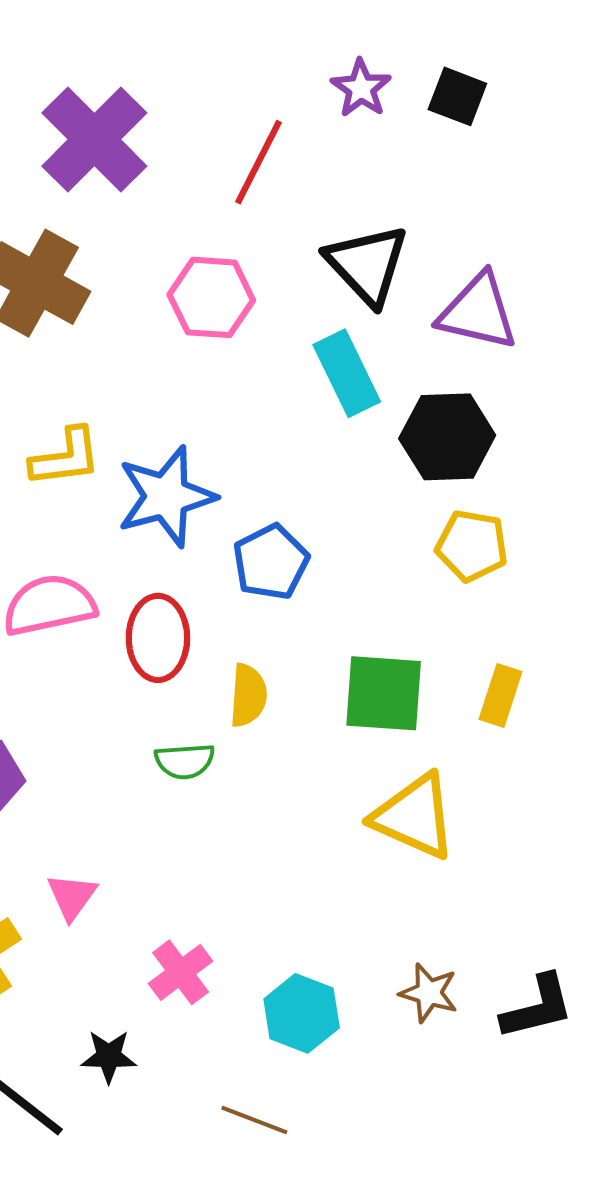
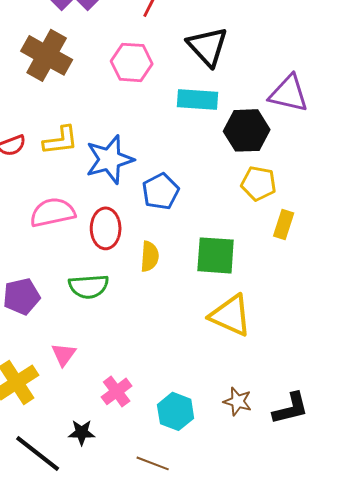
purple triangle: (478, 312) -> (289, 93), moved
cyan rectangle: (347, 373) -> (198, 99), turned -60
yellow rectangle: (501, 695) -> (284, 224), moved
green semicircle: (185, 761) -> (89, 286), moved, size x1.4

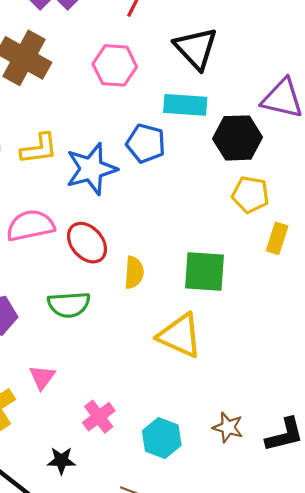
blue pentagon: (161, 191) -> (146, 143), moved, turned -30
red ellipse: (106, 228) -> (87, 243), turned -42
yellow triangle: (231, 315) -> (180, 336), moved

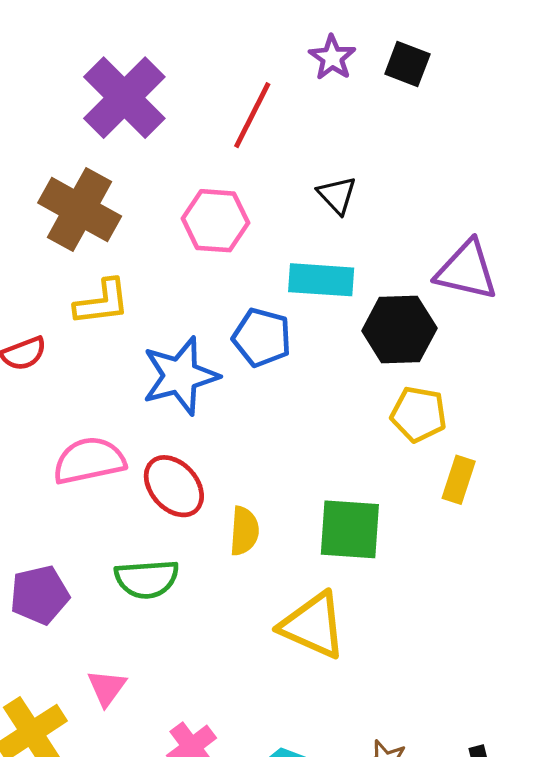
black triangle: (196, 48) -> (337, 195), size x0.6
yellow L-shape: (39, 149) -> (102, 302), moved

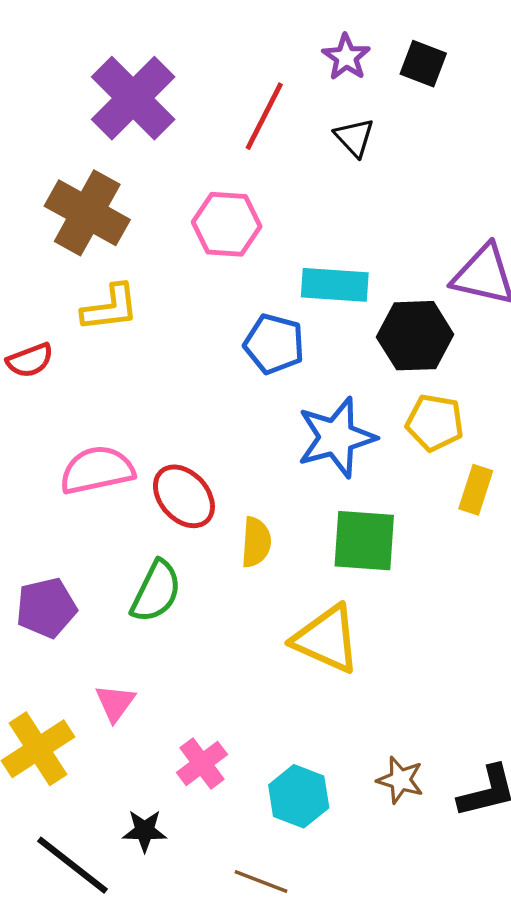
black triangle: (337, 195) -> (354, 137), moved
blue star: (180, 376) -> (336, 437), moved
green semicircle: (147, 579) -> (156, 591), turned -60

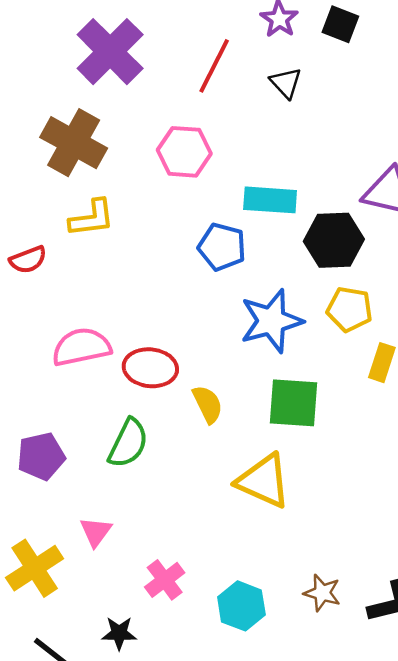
red ellipse: (184, 496) -> (150, 368), turned -42
yellow semicircle: (256, 542) -> (208, 404), turned -30

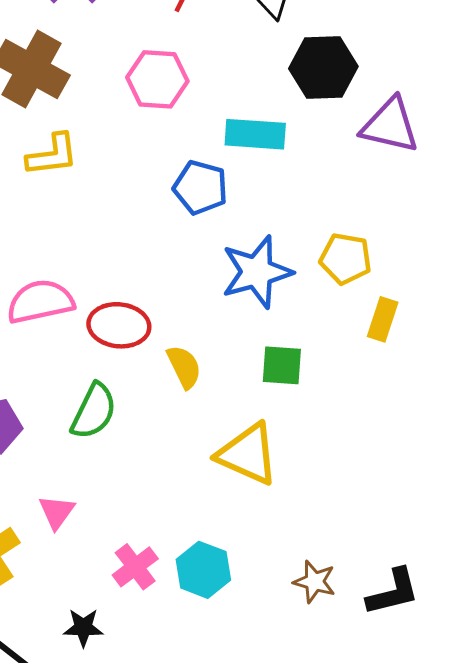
black hexagon: (334, 240) -> (323, 68), moved
green square: (294, 403) -> (282, 365), size x0.7
cyan hexagon: (241, 606) -> (203, 570), moved

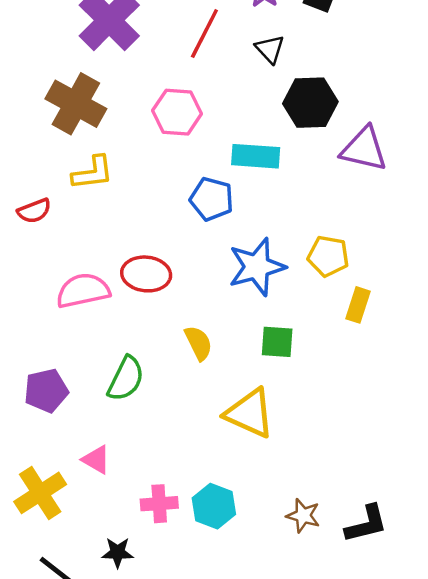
red ellipse: (119, 325) -> (146, 274), moved
pink triangle: (57, 512) -> (96, 460), turned -36
pink cross: (135, 567) -> (159, 504), turned 33

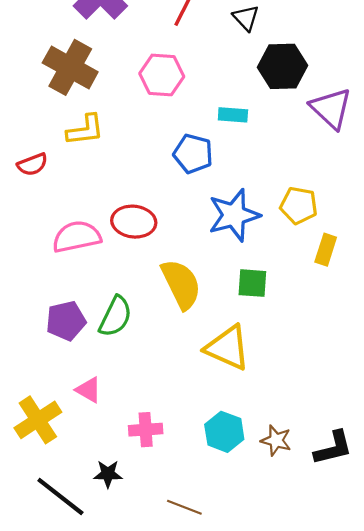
purple triangle: (364, 149) -> (331, 108), turned 30
cyan rectangle: (256, 156) -> (233, 115), size x0.7
yellow semicircle: (198, 343) -> (181, 284), size x1.6
purple pentagon: (46, 391) -> (66, 321), moved
cyan hexagon: (214, 506) -> (224, 432), moved

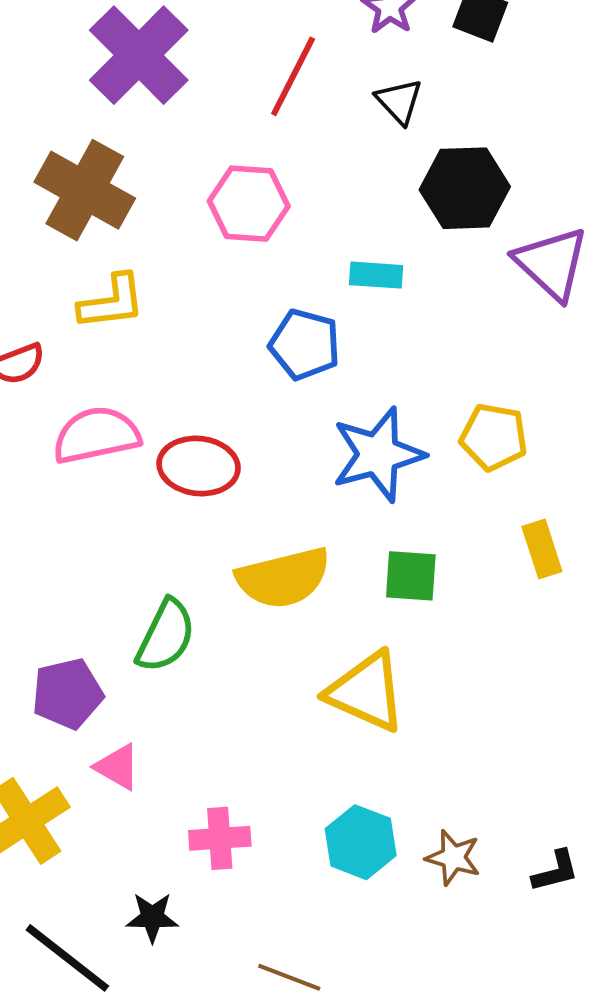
pink semicircle: (77, 237) -> (96, 435), moved
yellow rectangle: (326, 250) -> (542, 549), moved, turned -36
yellow semicircle: (181, 284) -> (283, 578), turned 102
purple pentagon: (66, 321) -> (67, 694), moved
black L-shape: (333, 448) -> (555, 871), size x0.7

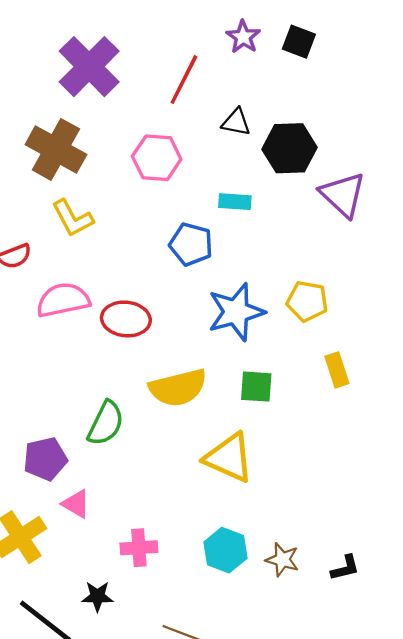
black triangle: (399, 101) -> (236, 122), moved, turned -36
yellow L-shape: (112, 302) -> (73, 218), turned 69

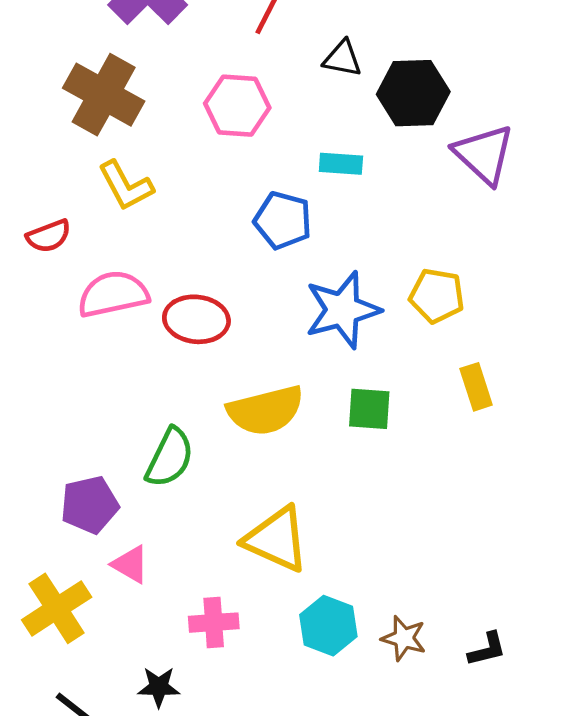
yellow triangle: (229, 458) -> (277, 539), moved

